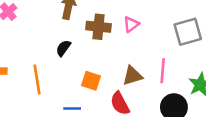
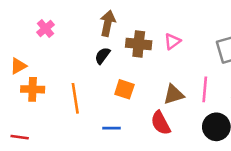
black semicircle: (63, 48) -> (102, 56), moved
orange square: (91, 81) -> (124, 89), moved

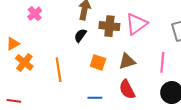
pink triangle: (172, 41) -> (136, 24), size x1.6
orange cross: (33, 89) -> (24, 62), turned 36
brown triangle: (174, 94) -> (127, 61), moved
blue line: (112, 128) -> (95, 98), moved

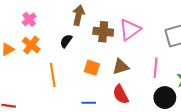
black semicircle: (80, 35) -> (66, 41), moved
orange cross: (24, 62) -> (31, 45), moved

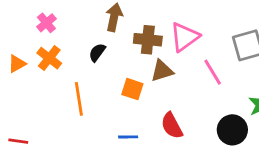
brown triangle: (121, 67) -> (162, 71), moved
pink line: (156, 68) -> (213, 72), moved, turned -36

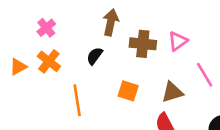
pink triangle: (184, 37) -> (178, 41), size x0.7
brown triangle: (162, 71) -> (172, 92), moved

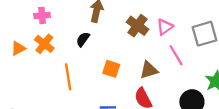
pink cross: (46, 28) -> (42, 15), turned 35
pink triangle: (178, 41) -> (165, 27), moved
brown cross: (143, 44) -> (137, 26), moved, turned 30

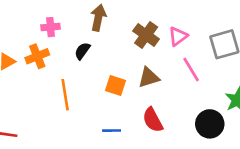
pink cross: (42, 15) -> (51, 27), moved
orange cross: (44, 44) -> (37, 56), turned 30
brown triangle: (149, 70) -> (149, 77), moved

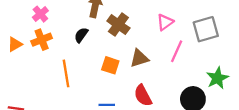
pink cross: (51, 27) -> (40, 14), moved, turned -35
brown cross: (146, 35) -> (118, 25), moved
pink line: (191, 69) -> (177, 51), turned 55

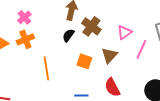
pink triangle: (165, 22) -> (124, 32), moved
black semicircle: (81, 35) -> (68, 35), moved
brown triangle: (139, 58) -> (109, 55), turned -30

